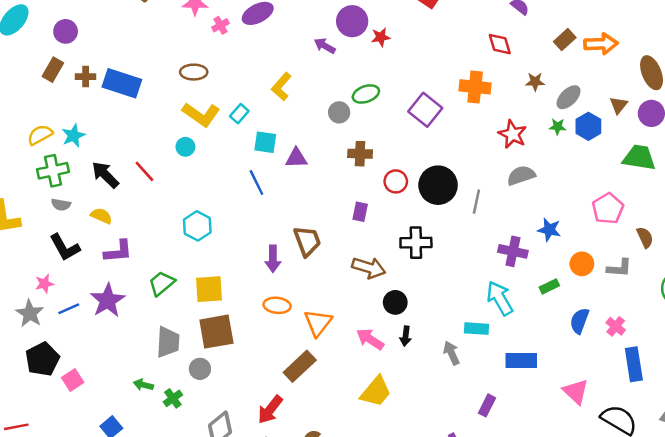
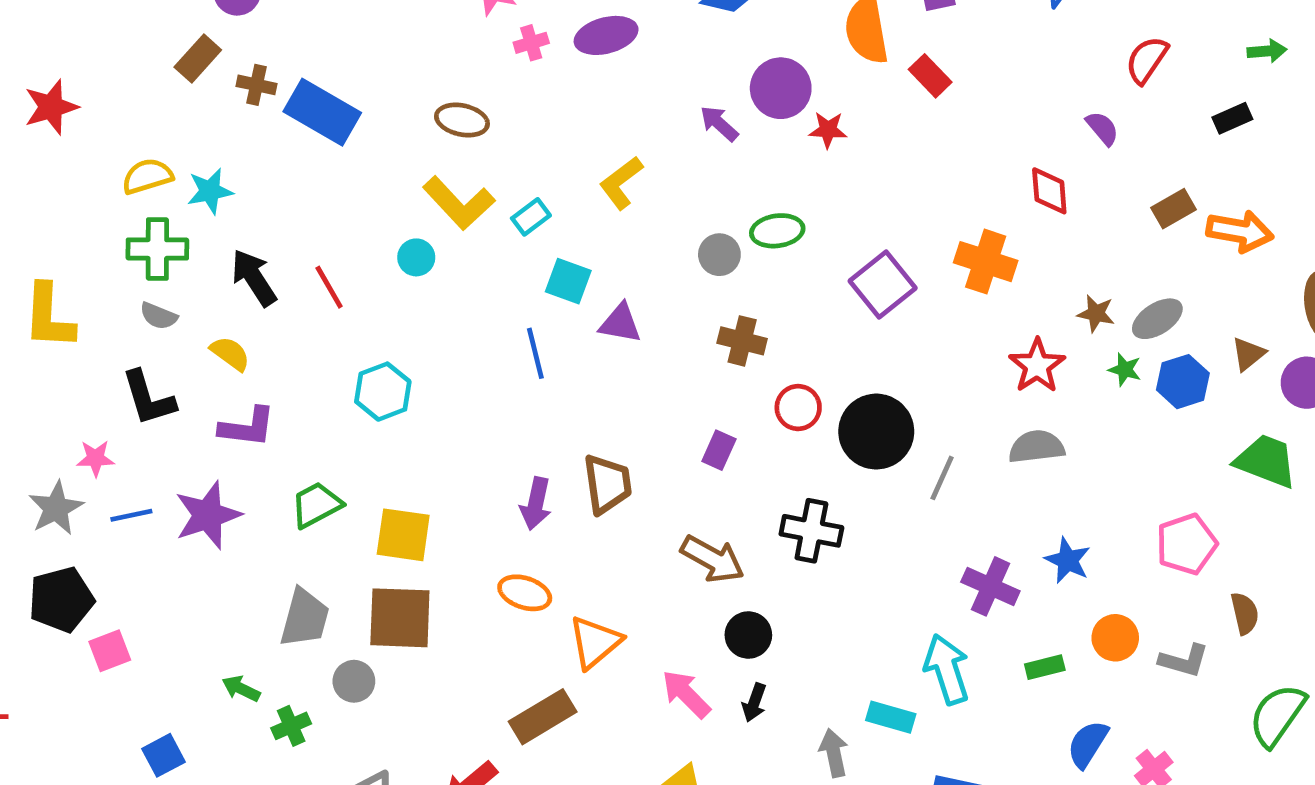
brown star: (535, 82) -> (1096, 313), moved
cyan hexagon: (197, 226) -> (383, 392), moved

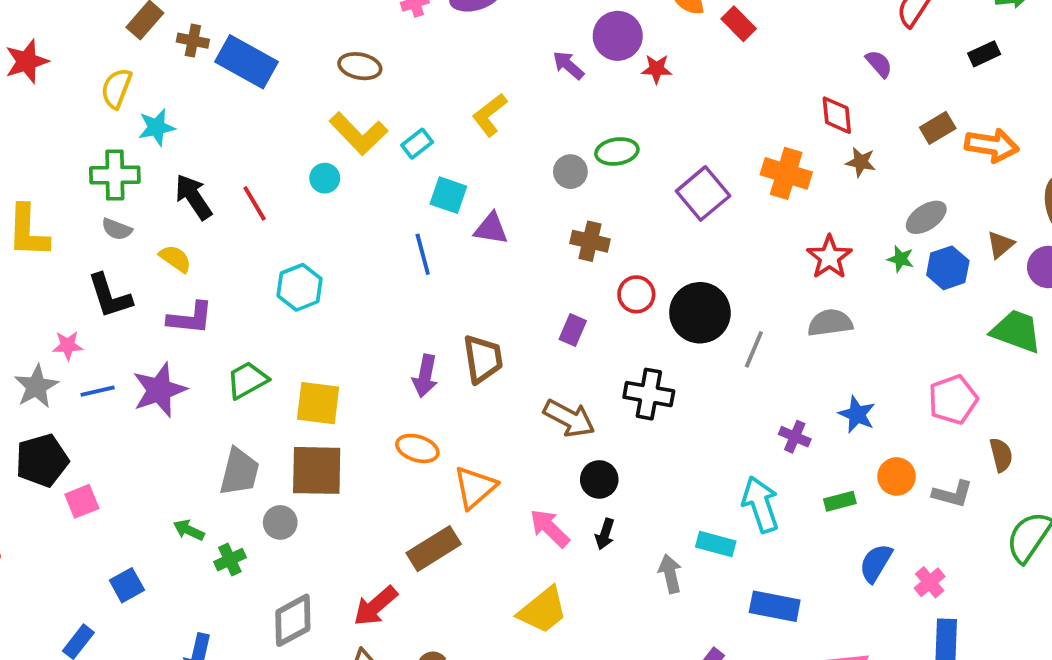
yellow semicircle: (147, 176) -> (116, 88), moved, turned -51
brown star: (1096, 313) -> (861, 162), moved
purple cross: (990, 586) -> (795, 437), size x0.7

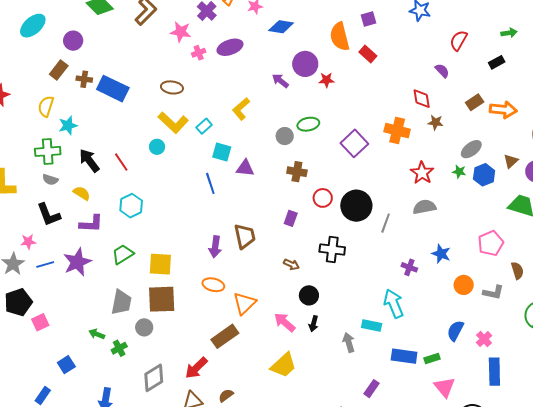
cyan hexagon: (300, 287) -> (131, 206), moved
brown arrow: (569, 418) -> (291, 265), size x0.6
green rectangle: (840, 501) -> (432, 358), moved

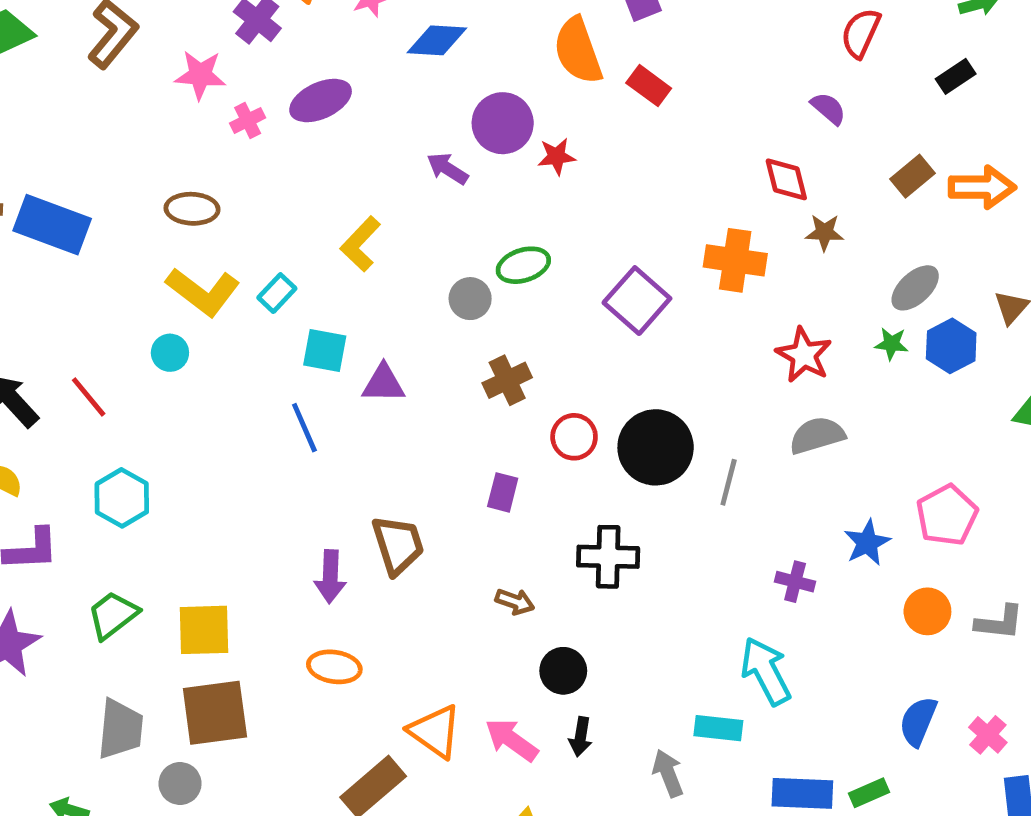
brown cross: (297, 172) -> (507, 380), turned -30
pink pentagon: (491, 243) -> (947, 515), moved
blue star: (441, 254) -> (867, 543), turned 30
orange triangle: (244, 303) -> (435, 731), moved, turned -35

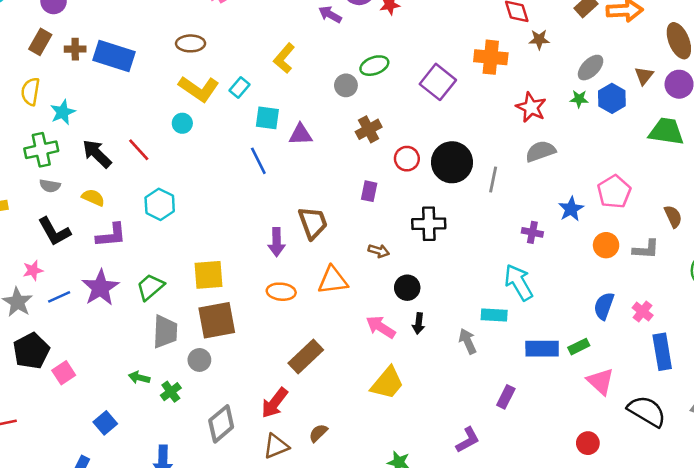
green trapezoid: (113, 615) -> (150, 287), moved
orange triangle: (435, 731) -> (333, 280), moved, turned -40

